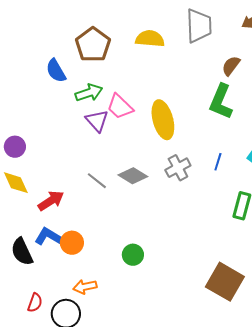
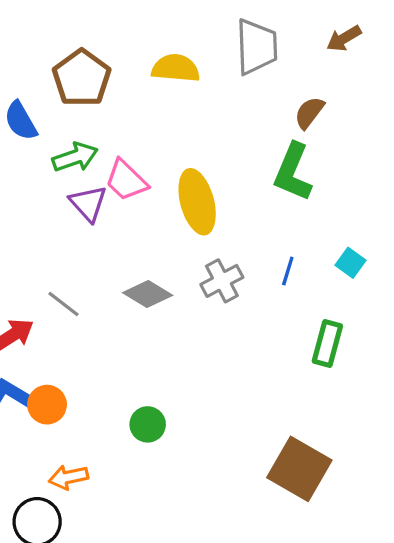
gray line: (97, 181) -> (64, 304), moved

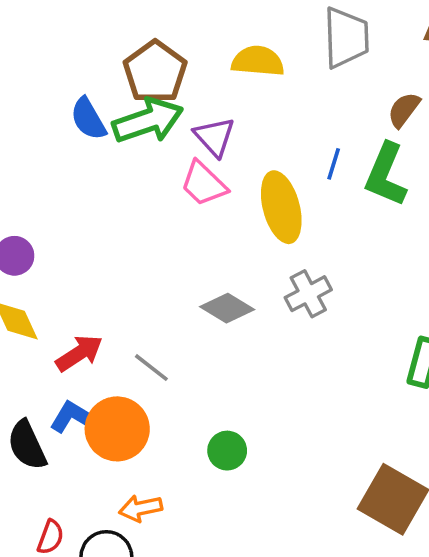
green arrow: (75, 157) -> (148, 121), moved, size x1.4
purple triangle: (88, 203) -> (215, 137), moved
blue line: (288, 271) -> (334, 164), moved
gray line: (64, 304) -> (151, 368), moved
orange circle: (47, 405) -> (117, 429), size x1.5

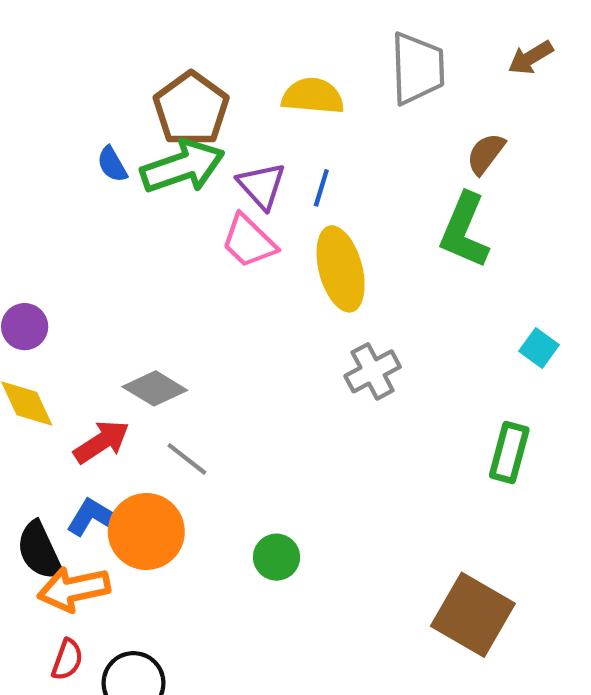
blue semicircle: (88, 119) -> (112, 164), size x0.7
blue line: (334, 164) -> (321, 188), moved
gray diamond: (227, 308) -> (155, 388), moved
orange arrow: (141, 508) -> (74, 589), moved, size x1.4

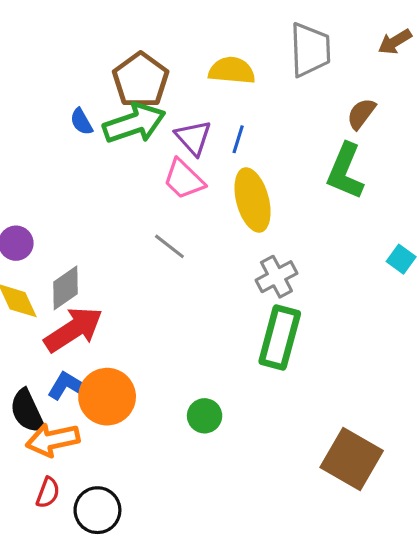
gray diamond: (155, 388) -> (65, 288), moved, turned -66
red arrow: (101, 442) -> (73, 329), size x1.4
green rectangle: (509, 453) -> (280, 337), moved, size x1.4
gray line: (187, 459) -> (169, 246), moved

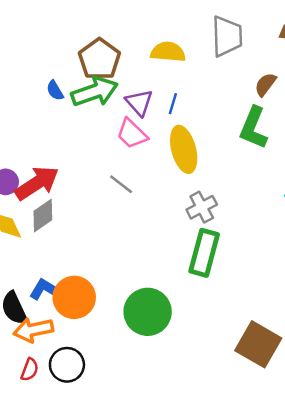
red arrow: (73, 329) -> (37, 183), moved
green circle: (205, 416) -> (148, 312), size x1.8
black circle: (97, 510) -> (67, 365), moved

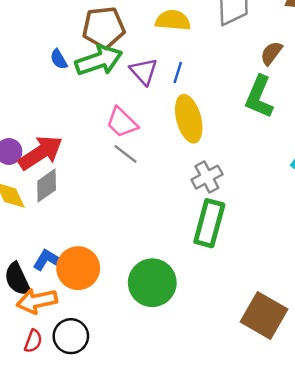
brown pentagon: (99, 59) -> (104, 28), turned 30
pink trapezoid: (132, 134) -> (122, 122), moved

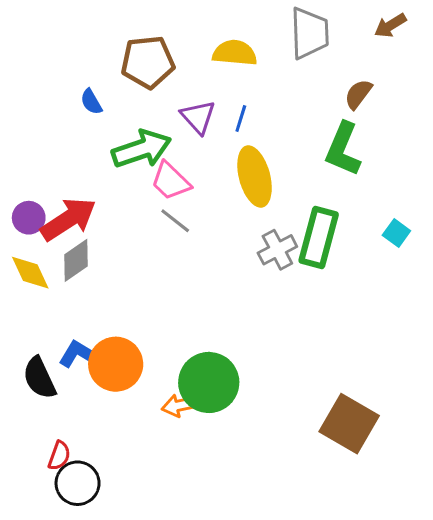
green arrow: (99, 60) -> (142, 149), moved
green rectangle: (209, 223) -> (319, 238), moved
orange arrow: (37, 301) -> (180, 405), moved, size x0.7
black circle: (71, 336) -> (78, 483), moved

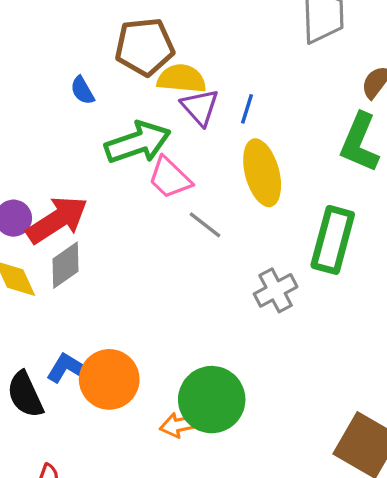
yellow semicircle: (235, 53) -> (181, 79), moved
gray line: (175, 221) -> (205, 225), moved
gray cross: (277, 250) -> (276, 290), moved

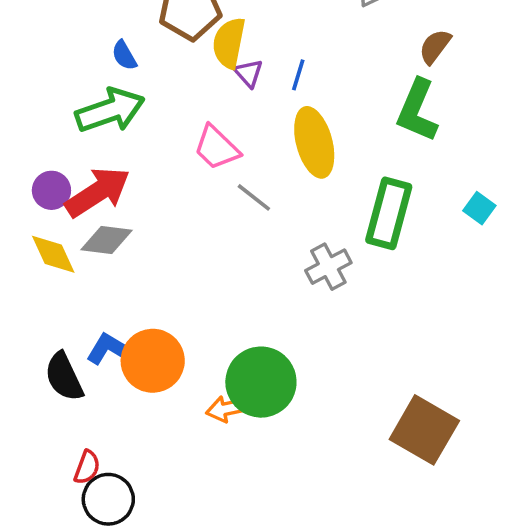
yellow semicircle: (181, 79) -> (229, 43), turned -84
purple triangle: (200, 107) -> (249, 73), size x0.7
green arrow: (138, 143) -> (110, 110), moved
gray diamond: (66, 265) -> (107, 240), turned 42

